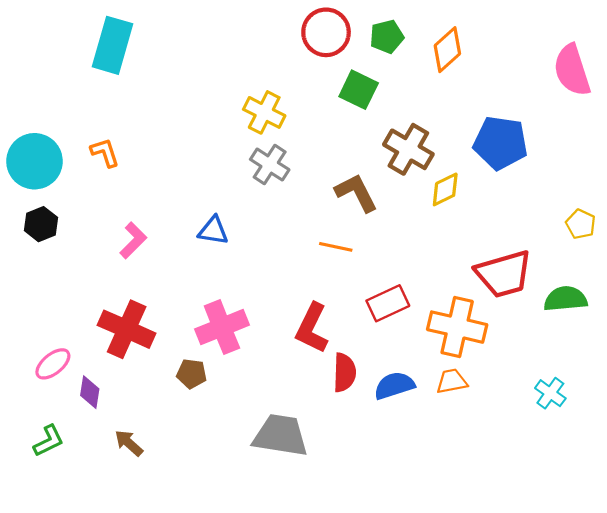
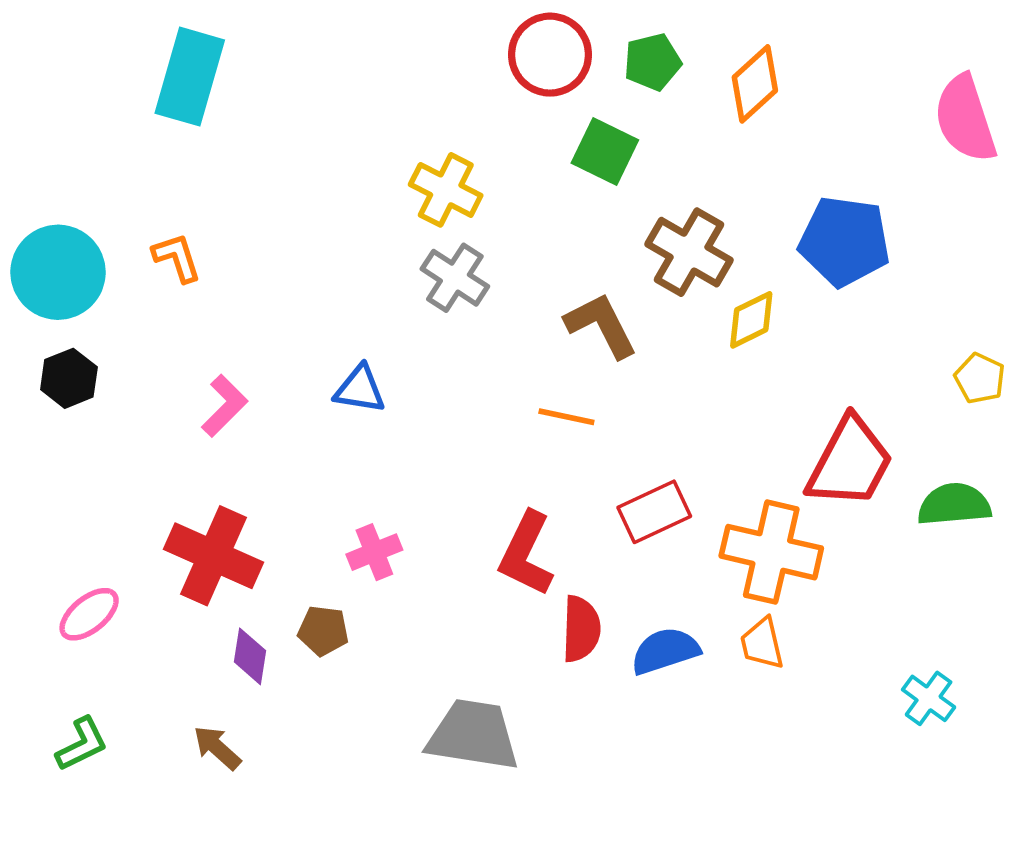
red trapezoid: (504, 274) -> (850, 462), turned -46
pink cross: (222, 327) -> (374, 552), size x0.6
orange trapezoid: (452, 381) -> (762, 644), turned -92
purple diamond: (90, 392) -> (250, 656), moved
cyan cross: (550, 393) -> (929, 698), moved

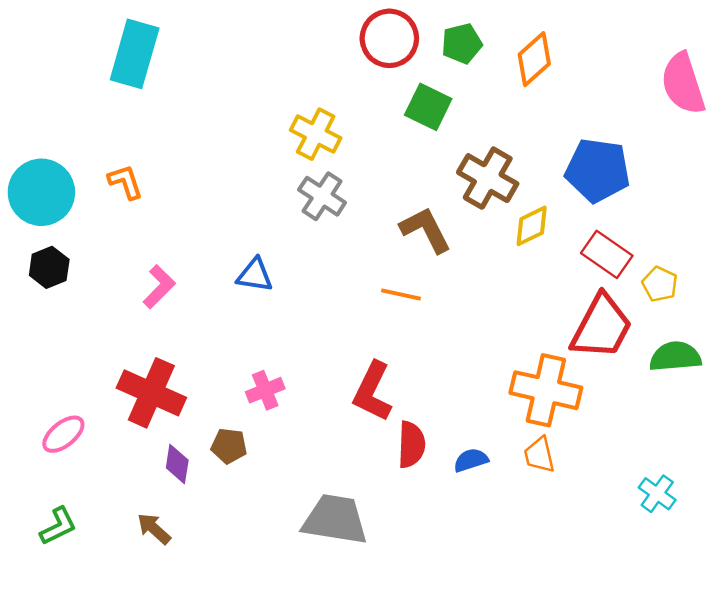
yellow pentagon: (980, 378) -> (660, 284), moved
red rectangle: (654, 512) -> (607, 254), moved, turned 60
blue semicircle: (665, 651) -> (471, 460), size x0.7

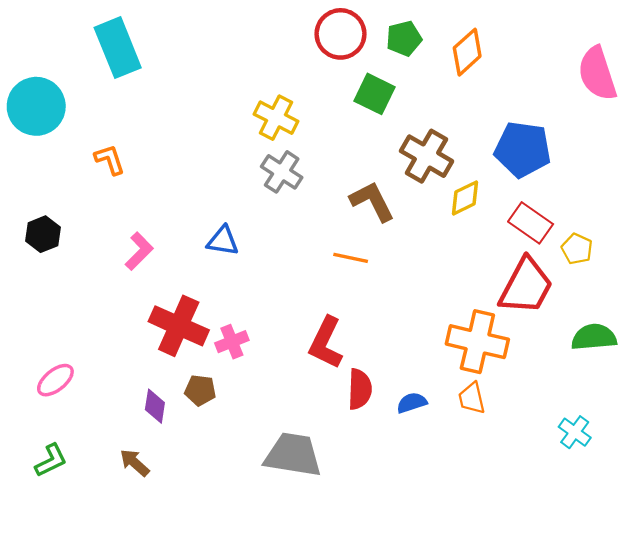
cyan rectangle: (135, 54) -> (118, 48), turned -38
cyan circle: (41, 192) -> (36, 106), moved
green semicircle: (675, 357) -> (594, 337), moved
red cross: (151, 393) -> (179, 326), moved

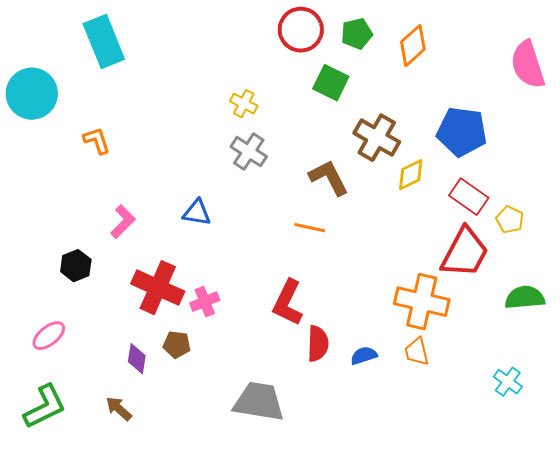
yellow cross: (276, 118) -> (244, 104), size x0.7
black hexagon: (43, 234) -> (76, 266), moved
green L-shape: (51, 460) -> (45, 407), size x1.5

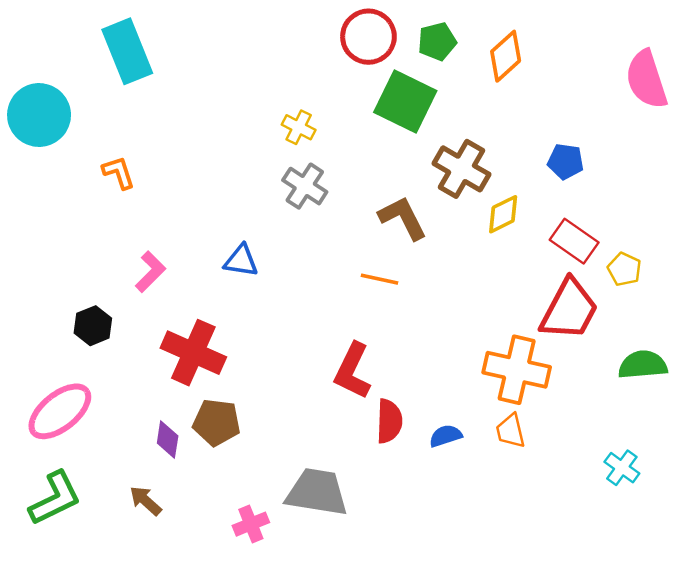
green square: (331, 83) -> (405, 102), size x1.4
blue pentagon: (462, 132) -> (566, 162), size x0.6
pink cross: (205, 302) -> (251, 524), moved
pink ellipse: (49, 336) -> (60, 411), size x1.6
brown pentagon: (177, 345) -> (217, 422), size x1.4

